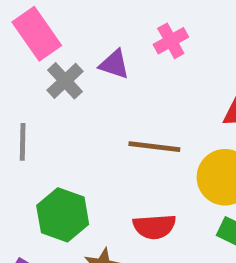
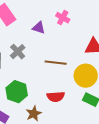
pink cross: (171, 41) -> (63, 18), turned -32
gray cross: (65, 81) -> (18, 52), moved

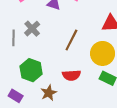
brown line: (56, 63) -> (71, 40), turned -70

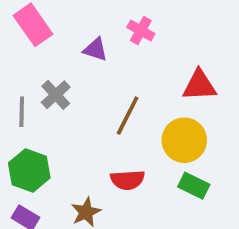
green hexagon: (31, 70) -> (29, 170), moved

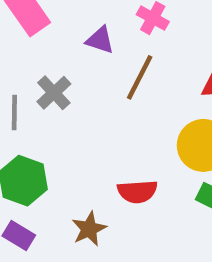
brown line: (128, 116) -> (140, 77), moved

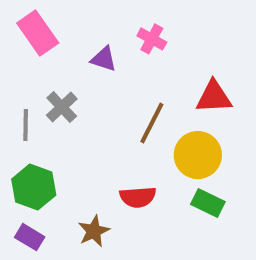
brown line: (140, 77) -> (152, 123), moved

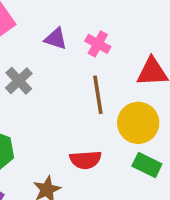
pink cross: (152, 39) -> (98, 44), moved
brown line: (152, 123) -> (98, 95), turned -36

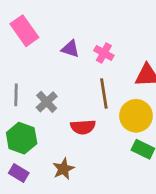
gray cross: (19, 81) -> (47, 102), moved
red semicircle: (86, 160) -> (83, 127), moved

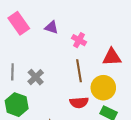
purple triangle: (70, 49) -> (52, 27), moved
red semicircle: (83, 127) -> (79, 102), moved

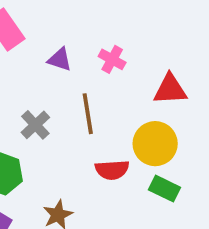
purple triangle: (52, 27) -> (60, 59), moved
brown line: (79, 71) -> (88, 114), moved

